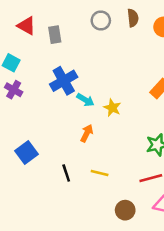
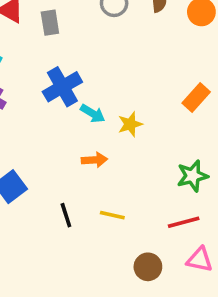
yellow star: (112, 108) -> (130, 124), turned 30
orange arrow: (87, 133) -> (94, 160), turned 60

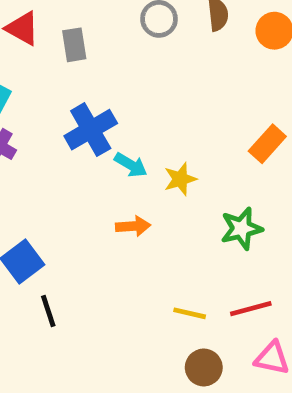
green star: (192, 176) -> (241, 229), moved
black line: (66, 215) -> (48, 311), moved
yellow line: (112, 215) -> (190, 313), moved

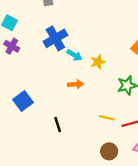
black line: (48, 311) -> (58, 125), moved
yellow line: (190, 313) -> (107, 118), moved

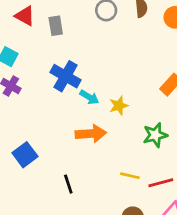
blue cross: (55, 38) -> (66, 76), turned -30
orange arrow: (76, 84) -> (91, 134), size x1.5

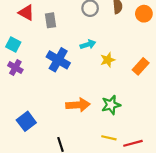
cyan arrow: (89, 97) -> (88, 44), moved, turned -48
yellow star: (119, 106) -> (108, 60), moved
green star: (155, 135) -> (111, 105), moved

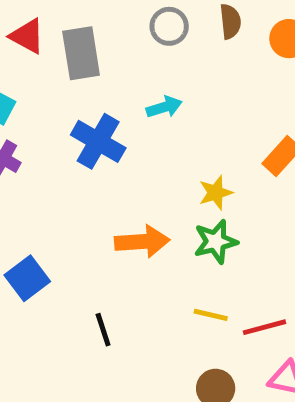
gray rectangle: (51, 20) -> (81, 53), size x1.5
yellow star: (108, 60) -> (216, 193), moved

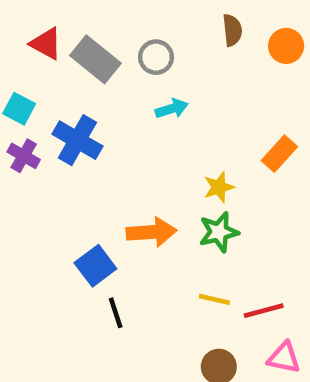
gray circle: (169, 26) -> (156, 57), moved
gray rectangle: (81, 53) -> (95, 59), turned -42
blue cross: (98, 141) -> (77, 140), moved
blue square: (27, 278) -> (95, 266), moved

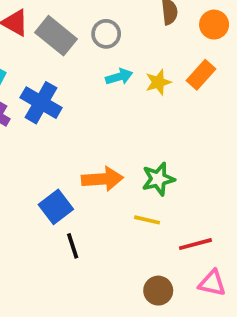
orange rectangle: (279, 154) -> (201, 75), moved
yellow star: (219, 187) -> (158, 82), moved
yellow line: (214, 299) -> (147, 220), moved

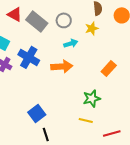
orange rectangle: (201, 75) -> (109, 68), moved
yellow star: (158, 82) -> (92, 28), moved
orange arrow: (102, 179) -> (62, 66), moved

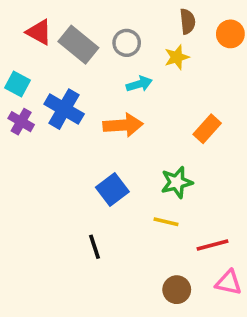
blue square: (37, 113) -> (112, 190), moved

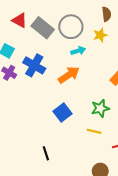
gray circle: (127, 43) -> (71, 27), size x1.5
orange arrow: (123, 125) -> (69, 75), turned -30
black line: (94, 247) -> (46, 153), moved

